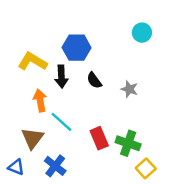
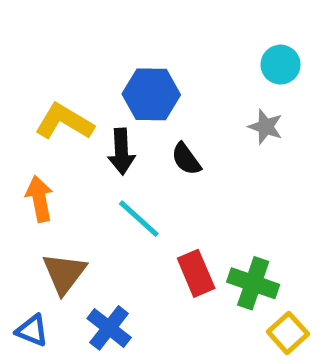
gray star: (129, 89) -> (266, 127), moved
orange arrow: (40, 100) -> (39, 199), moved
cyan line: (61, 122) -> (139, 219), moved

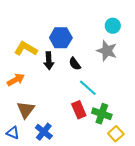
gray star: (266, 127) -> (107, 51), size x1.5
orange arrow: (39, 199) -> (16, 80), turned 72
cyan line: (139, 219) -> (88, 88), moved

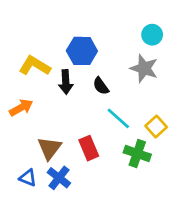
brown triangle: (26, 110) -> (50, 148), moved
red rectangle: (79, 110) -> (89, 148), moved
blue triangle: (13, 133) -> (28, 178), moved
yellow square: (116, 134) -> (156, 126), moved

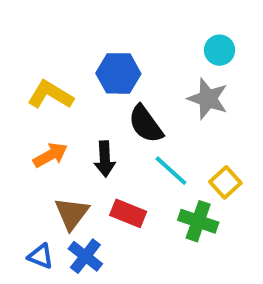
black arrow: (66, 82) -> (105, 159), moved
black semicircle: (101, 86) -> (146, 124), size x1.5
orange arrow: (21, 108) -> (50, 155), moved
red rectangle: (89, 148) -> (128, 213), turned -45

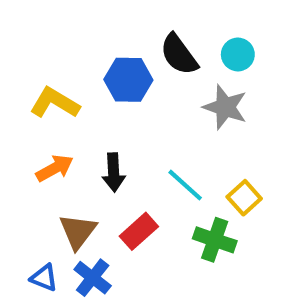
black semicircle: (146, 124) -> (179, 54), moved
red rectangle: (128, 213) -> (139, 231), turned -64

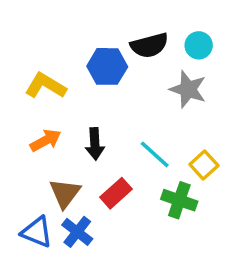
black semicircle: (179, 54) -> (149, 45), turned -69
blue triangle: (44, 278) -> (37, 232), size x1.4

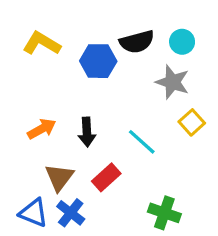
yellow L-shape: (46, 86) -> (42, 43), moved
yellow square: (204, 165) -> (192, 122), moved
green cross: (179, 200) -> (164, 213), moved

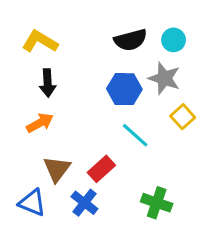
blue hexagon: (98, 61) -> (124, 89), moved
black arrow: (87, 132) -> (48, 83), moved
blue cross: (71, 213) -> (84, 203), moved

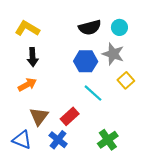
green cross: (157, 203) -> (108, 140), turned 36

